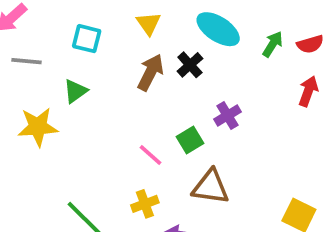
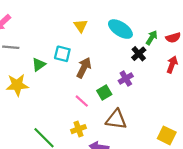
cyan square: (87, 39) -> (62, 54), moved
black cross: (190, 65) -> (139, 54), moved
brown arrow: (150, 72) -> (84, 68), moved

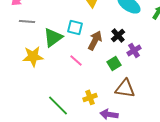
black cross: (139, 54) -> (118, 35), moved
green triangle: (39, 65) -> (53, 37), size x1.5
pink line: (82, 101) -> (76, 60), moved

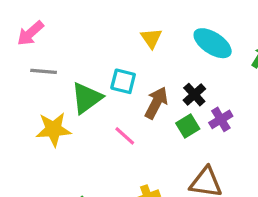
green square: (114, 63) -> (188, 126), moved

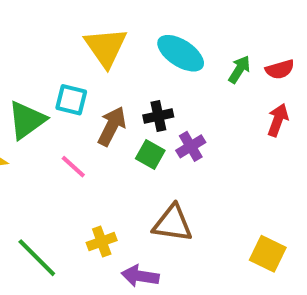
yellow triangle: (151, 38) -> (106, 47), size x1.6
black cross: (194, 95) -> (158, 116), turned 30
green square: (188, 126) -> (150, 154), turned -30

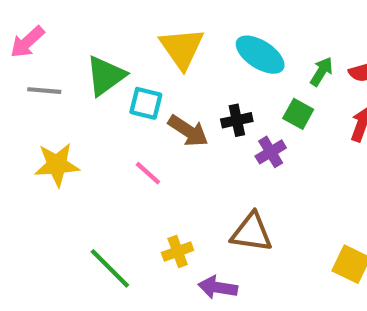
green triangle: (27, 120) -> (106, 76), moved
brown arrow: (112, 126) -> (188, 131), turned 96
green square: (150, 154) -> (298, 114), moved

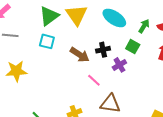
green triangle: (106, 76) -> (49, 16), moved
cyan square: (146, 103) -> (47, 41), moved
pink line: (148, 173) -> (94, 80), moved

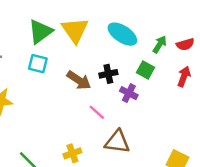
purple cross: (119, 65) -> (129, 93), turned -32

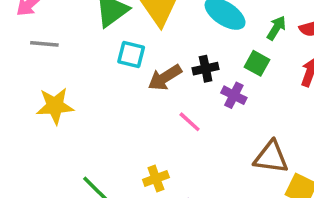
cyan square: (38, 64) -> (131, 55), moved
brown arrow: (79, 80) -> (165, 78), turned 115
brown triangle: (117, 142) -> (271, 157), moved

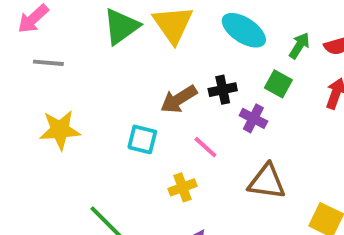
cyan square: (131, 55) -> (142, 139), moved
brown triangle: (271, 157) -> (267, 182), moved
yellow cross: (156, 179) -> (182, 187), moved

